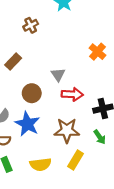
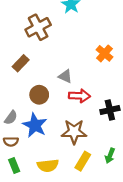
brown cross: (31, 25) -> (38, 27), size x1.6
gray triangle: (58, 75) -> (65, 76), turned -32
green arrow: (100, 137) -> (110, 156), moved, turned 56

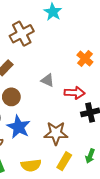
brown circle: (39, 95) -> (11, 97), moved
red arrow: (79, 96) -> (75, 93), moved

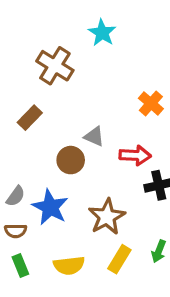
brown cross: (22, 34) -> (55, 66), turned -30
brown circle: (11, 97) -> (71, 160), moved
brown star: (56, 133) -> (107, 217), turned -30

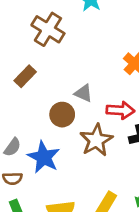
brown star: (107, 217) -> (96, 140), moved

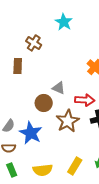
brown cross: (48, 29) -> (34, 43), size x0.7
brown rectangle: (25, 76) -> (18, 66), moved, turned -42

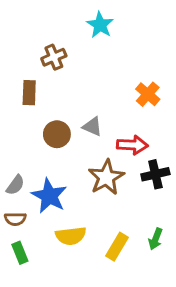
brown cross: (34, 43) -> (54, 57), turned 35
brown circle: (44, 103) -> (57, 134), moved
yellow semicircle: (43, 170) -> (71, 236), moved

